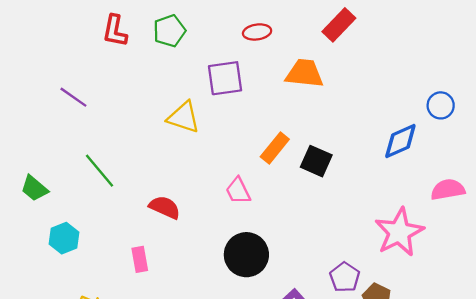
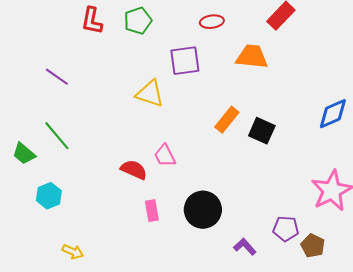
green line: (100, 171) -> (57, 136), moved
pink trapezoid: (238, 191) -> (165, 156), moved
pink rectangle: (140, 259) -> (152, 211), moved
purple pentagon: (345, 277) -> (286, 229), turned -30

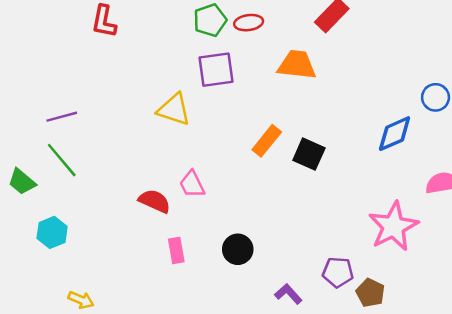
green pentagon: (138, 21) -> (210, 20), moved
purple line: (57, 77) -> (62, 117), moved, turned -50
black circle: (203, 210) -> (238, 249), size x0.7

